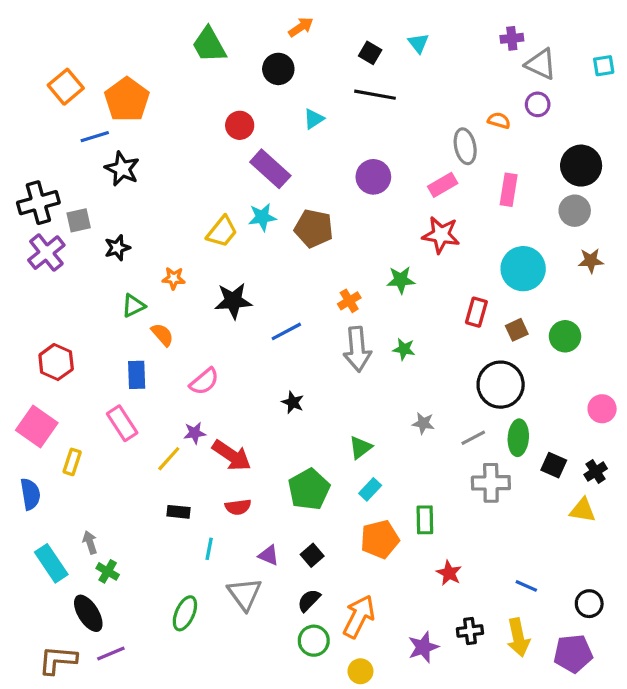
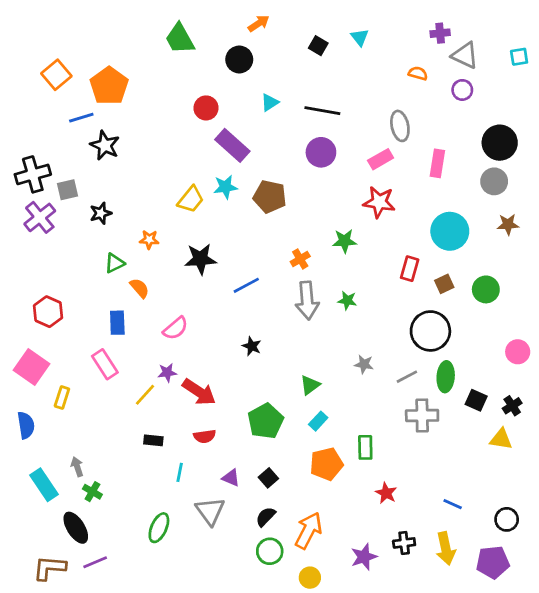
black line: (375, 95) -> (322, 111), moved
orange semicircle: (499, 120) -> (418, 73), moved

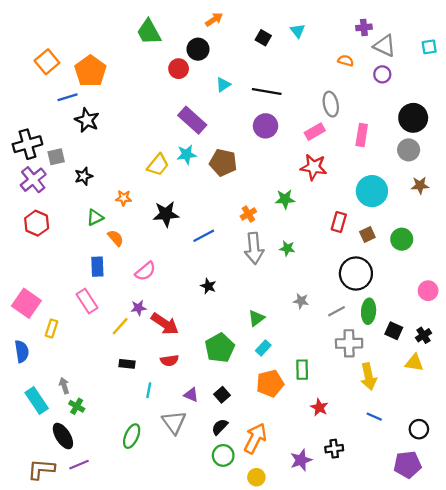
red circle: (206, 108) -> (179, 69), moved
red hexagon: (48, 312) -> (37, 223), moved
yellow arrow: (446, 548) -> (369, 377), moved

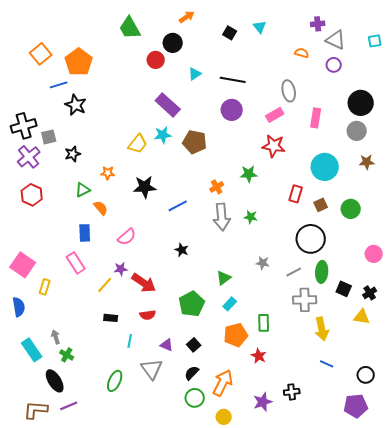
red star: (319, 407) -> (259, 356), moved

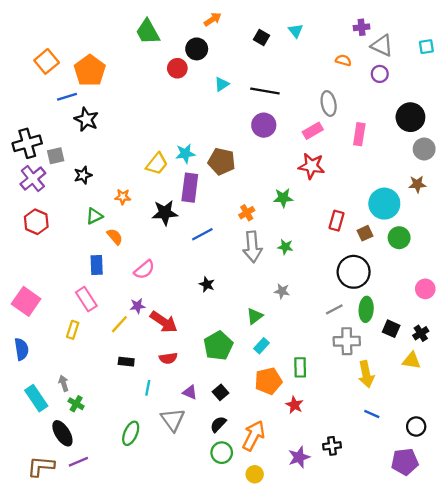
purple rectangle: (168, 105) -> (190, 188), moved, turned 55
gray circle: (357, 131) -> (424, 149), moved
cyan circle: (325, 167) -> (384, 204), moved
gray star: (263, 263) -> (282, 291), moved
yellow rectangle: (45, 287) -> (73, 330), moved

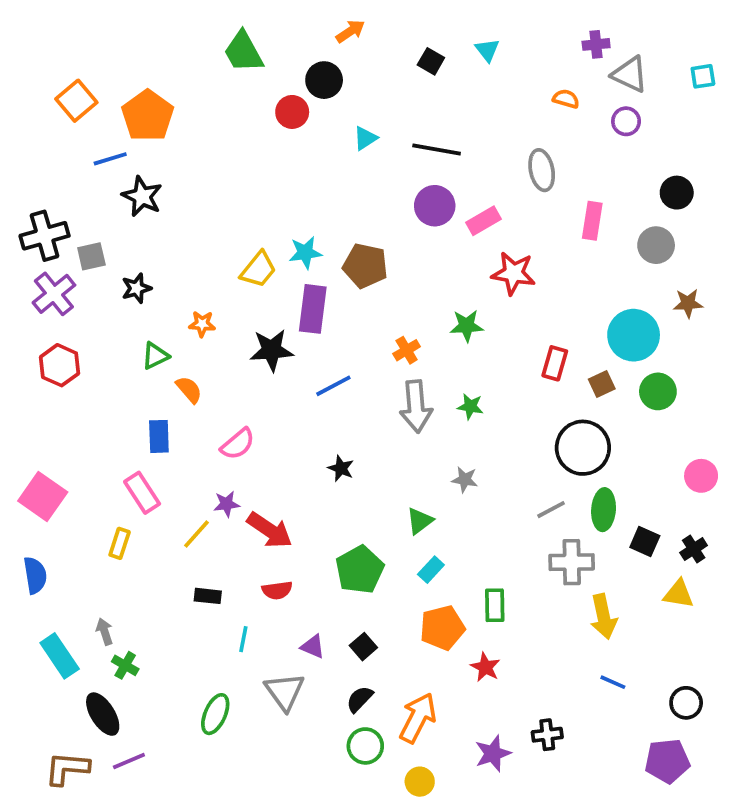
black circle: (410, 117) -> (677, 193), size x0.7
pink rectangle: (313, 131) -> (483, 221), moved
gray circle: (424, 149) -> (656, 245), moved

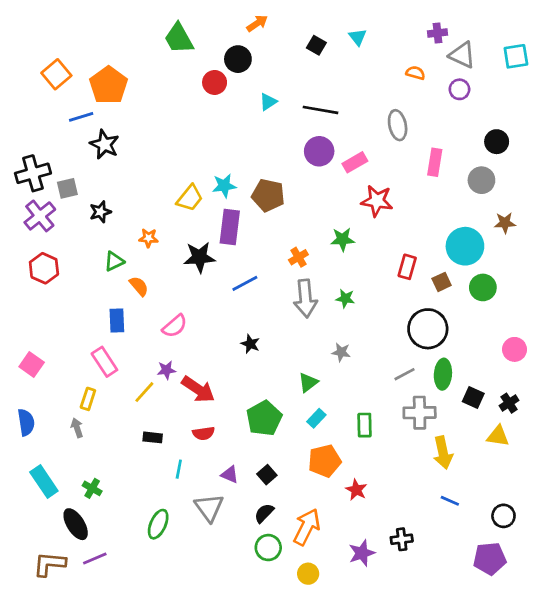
cyan square: (703, 76) -> (516, 56), size x1.4
pink square: (43, 496) -> (32, 365), size x0.7
green rectangle: (495, 605) -> (365, 425), moved
gray arrow: (105, 632) -> (77, 428), moved

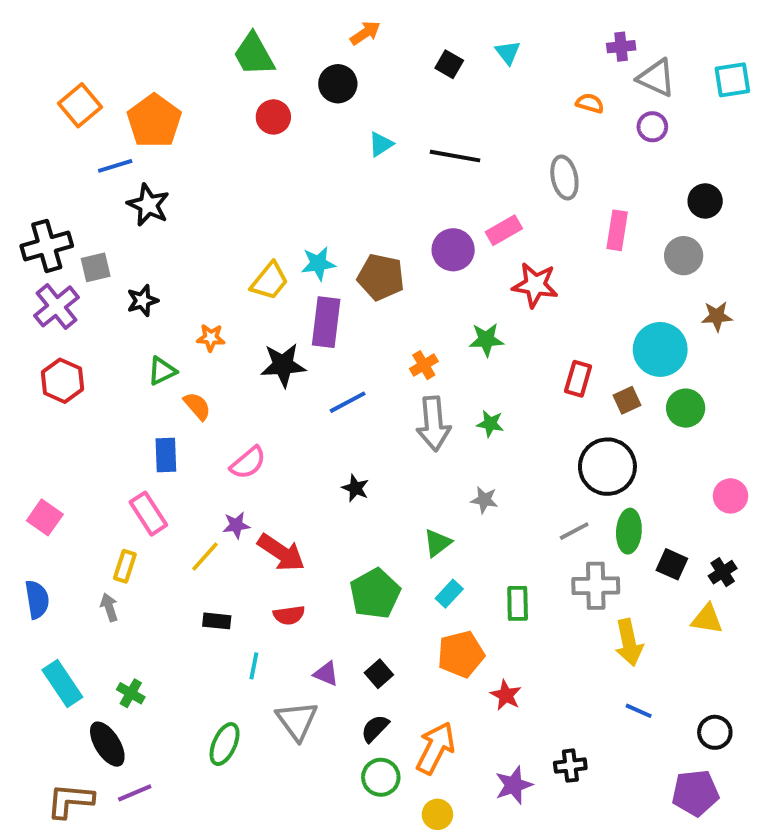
red circle: (215, 82) -> (273, 117), moved
purple circle: (319, 151) -> (453, 250), moved

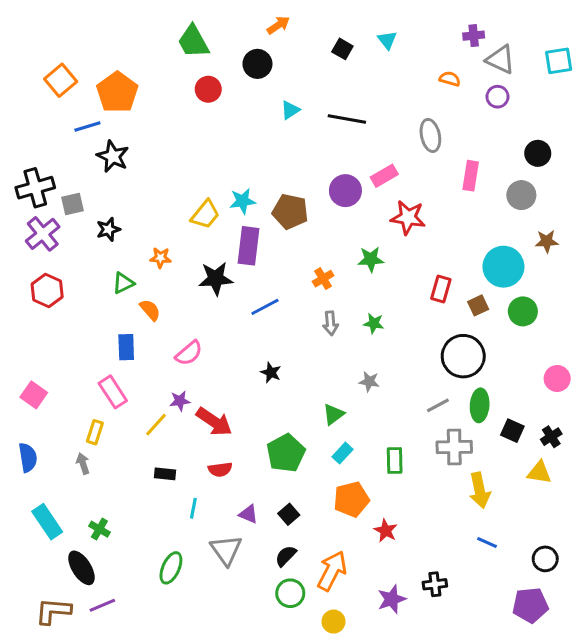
gray arrow: (434, 424) -> (330, 323), size x0.6

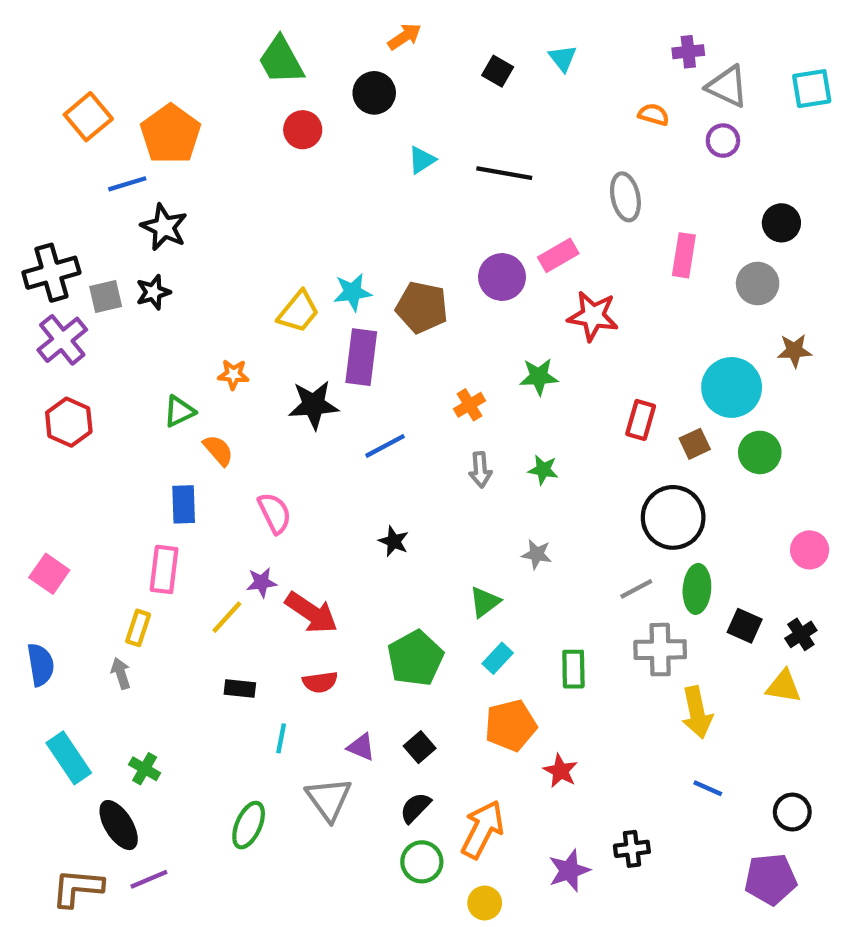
black star: (108, 229) -> (153, 292), moved
pink semicircle: (189, 353) -> (275, 513), turned -76
pink rectangle: (113, 392) -> (164, 569), turned 40

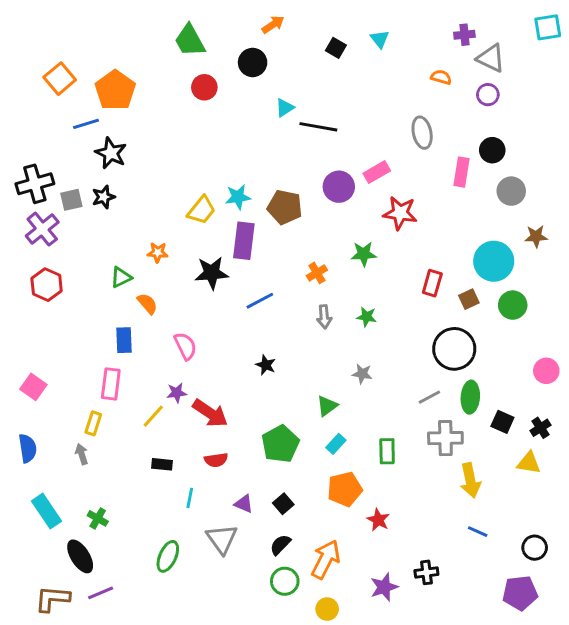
cyan square: (812, 89) -> (548, 27), moved
black line: (504, 173) -> (318, 127), moved
black circle: (781, 223) -> (492, 150), moved

